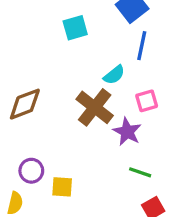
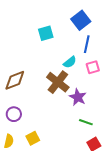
pink square: (147, 101) -> (93, 67), moved
purple circle: (31, 171) -> (14, 114), moved
yellow square: (62, 187) -> (33, 138), moved, turned -32

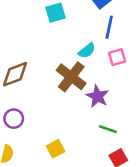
yellow square: (33, 138) -> (56, 149), moved

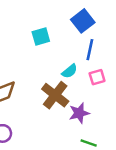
purple star: (97, 96) -> (79, 113), turned 30

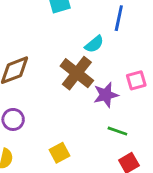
pink square: (97, 77) -> (136, 80), moved

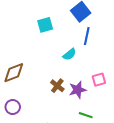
brown cross: (77, 73) -> (57, 86), moved, size x0.6

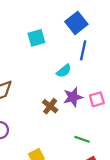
purple star: (78, 90) -> (73, 97), moved

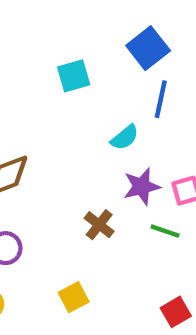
brown cross: (50, 106) -> (99, 225), moved
green line: (82, 139) -> (165, 231), moved

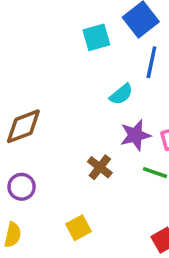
cyan square: (74, 76) -> (96, 37), moved

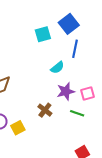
yellow square: (78, 228) -> (18, 128), moved

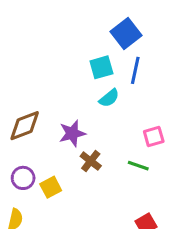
cyan square: (43, 34) -> (101, 67), moved
purple star: (66, 91) -> (72, 133), moved

